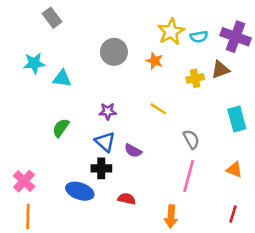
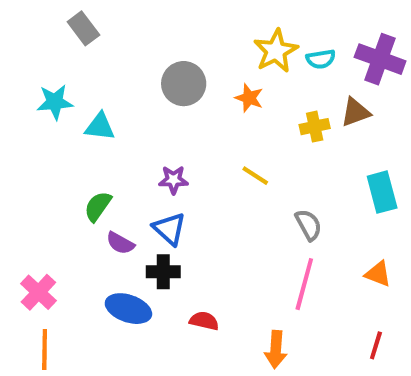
purple semicircle: (133, 151) -> (120, 243), moved

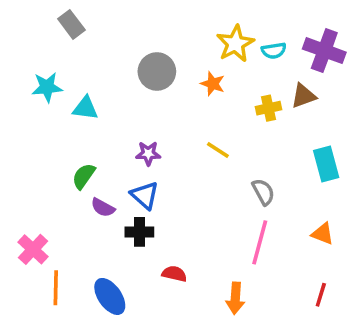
blue ellipse: (128, 309) -> (110, 296), moved, turned 36
orange line: (45, 349) -> (56, 288), moved

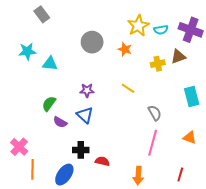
black cross: (139, 232) -> (81, 150), moved
red line: (321, 295) -> (180, 175), moved
blue ellipse: (110, 296) -> (64, 175), turned 70

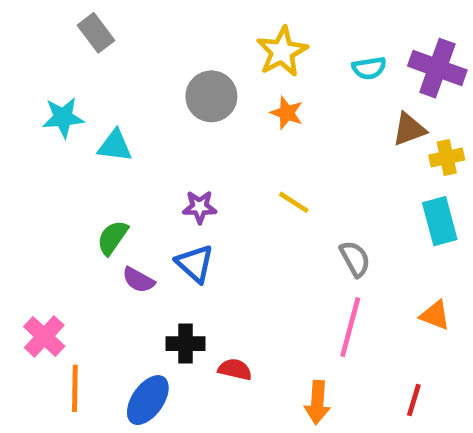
yellow star: (138, 26) -> (282, 52), moved
yellow cross: (158, 64) -> (447, 158), moved

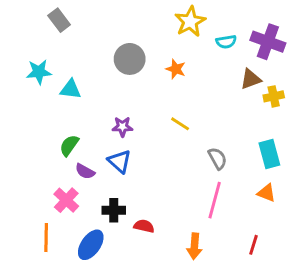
yellow star: (282, 52) -> (190, 22), moved
cyan rectangle: (440, 221) -> (269, 154), moved
pink cross: (44, 336) -> (66, 200), moved

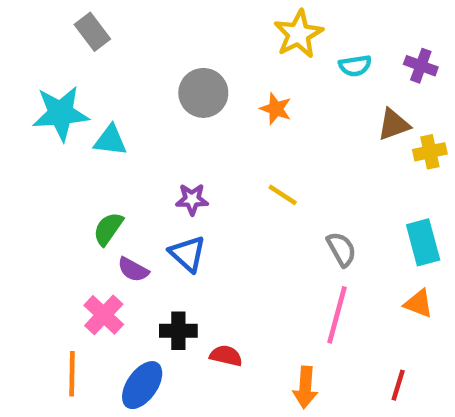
purple cross: (268, 42) -> (421, 66), size x0.6
cyan star: (39, 72) -> (61, 113), size x1.4

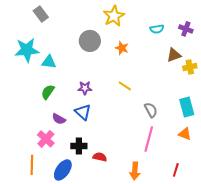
yellow star: (298, 34) -> (114, 16), moved
green semicircle: (108, 229) -> (48, 92), moved

